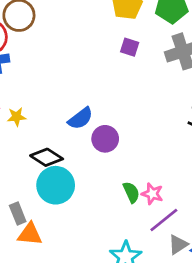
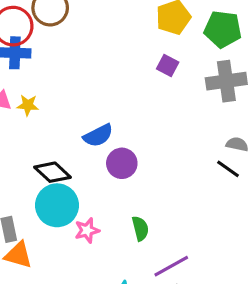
yellow star: (17, 117) -> (28, 105), moved
pink star: (152, 194) -> (87, 230), moved, turned 30

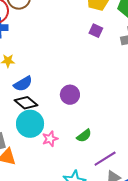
blue semicircle: (98, 135) -> (23, 84), moved
green semicircle: (140, 228) -> (84, 136), turned 70

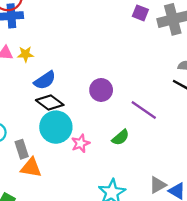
purple square: (96, 31) -> (140, 13), moved
purple line: (105, 159) -> (144, 110), moved, turned 70

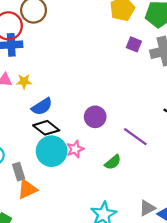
pink star: (81, 143) -> (75, 149), moved
orange triangle: (31, 168) -> (27, 189), turned -35

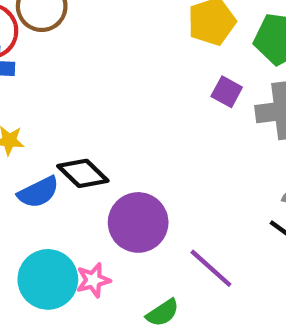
purple circle: (95, 117) -> (138, 222), size x1.4
black diamond: (46, 128) -> (83, 173), moved

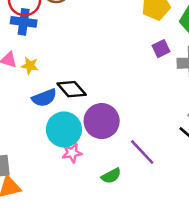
purple square: (227, 92) -> (161, 49), turned 30
cyan circle: (48, 279) -> (64, 129), moved

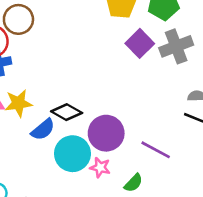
purple square: (161, 49) -> (140, 43), size x1.5
yellow star: (30, 66) -> (18, 103), size x1.5
pink star: (72, 153) -> (100, 167), moved, turned -30

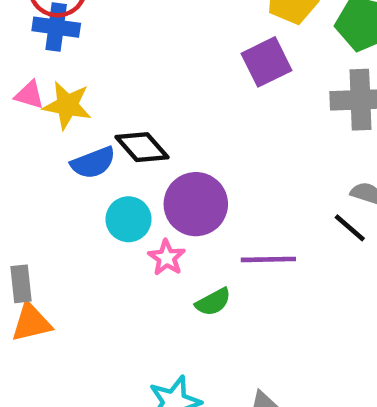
purple square: (140, 43) -> (267, 62), moved
purple line: (156, 150) -> (268, 259), turned -48
cyan circle: (72, 154) -> (128, 219), size x0.7

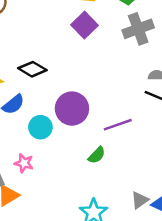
black diamond: (142, 147) -> (32, 69), moved
pink star: (167, 258) -> (24, 163), moved

